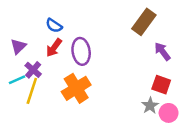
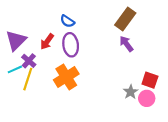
blue semicircle: (54, 26) -> (67, 21), moved
purple triangle: (18, 46) -> (16, 40), size x1.5
purple arrow: (162, 51) -> (126, 44), moved
red square: (161, 85) -> (150, 80), moved

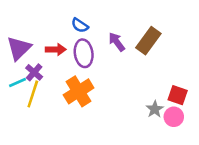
brown rectangle: (125, 19) -> (148, 41), moved
red arrow: (47, 42) -> (56, 49), turned -126
purple arrow: (126, 44) -> (117, 42), moved

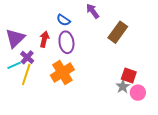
purple arrow: (117, 42) -> (93, 11), moved
red arrow: (56, 49) -> (44, 39), turned -77
red square: (178, 95) -> (129, 75), moved

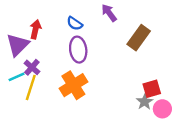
red arrow: (44, 39) -> (35, 29), moved
red square: (129, 75) -> (152, 89), turned -35

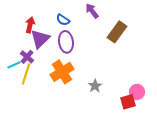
purple triangle: (18, 45) -> (40, 39), moved
red square: (152, 89) -> (128, 102), moved
gray star: (145, 102) -> (95, 86), moved

